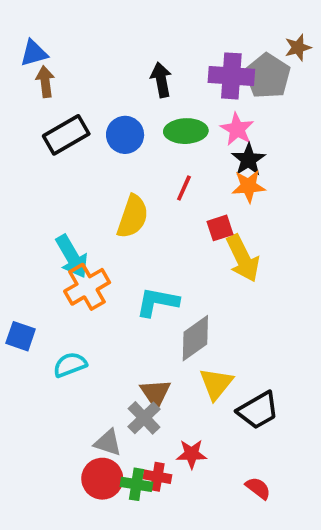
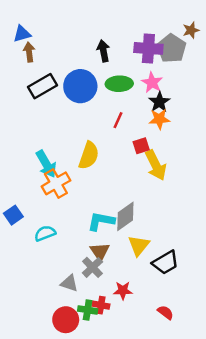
blue circle: (125, 135) -> (80, 86), size x1.4
yellow semicircle: (133, 217) -> (89, 155), moved
cyan L-shape: (157, 302) -> (101, 221), moved
blue square: (21, 336) -> (13, 215), turned 36
red circle: (102, 479) -> (66, 320), moved

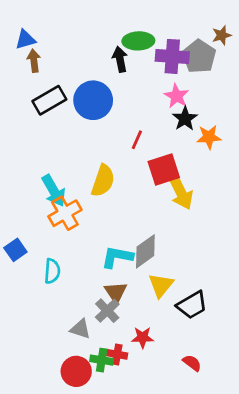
green ellipse: (119, 84) -> (138, 41), moved
orange star: (159, 119) -> (209, 137), moved
red square: (141, 146) -> (164, 169), size x1.6
cyan semicircle: (45, 233) -> (52, 271), turned 115

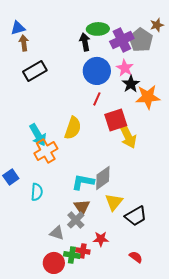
purple cross: (172, 56) -> (122, 40), turned -30
blue circle: (93, 100) -> (97, 71), moved
orange star: (209, 137) -> (148, 97), size x1.4

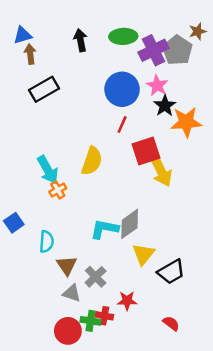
black arrow: (85, 42) -> (80, 40), moved
orange cross: (46, 151) -> (58, 190), size x0.6
brown triangle: (82, 207) -> (67, 265), moved

